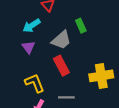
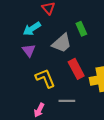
red rectangle: (61, 66) -> (76, 69), moved
yellow L-shape: (35, 83) -> (45, 78), moved

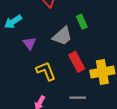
cyan arrow: (32, 29) -> (13, 22), moved
gray line: (67, 101) -> (78, 98), moved

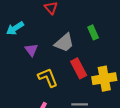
green rectangle: (82, 22) -> (93, 32), moved

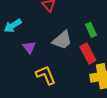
red rectangle: (79, 68) -> (88, 53), moved

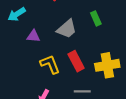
purple triangle: (29, 47) -> (33, 36), turned -48
red rectangle: (88, 53) -> (76, 61), moved

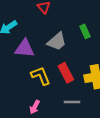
purple triangle: (33, 36) -> (25, 49), size x1.5

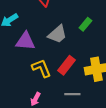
green rectangle: (85, 31) -> (85, 24), turned 64
red rectangle: (66, 73) -> (66, 65), turned 66

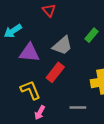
red rectangle: (66, 65) -> (55, 72), moved
yellow L-shape: (41, 68) -> (30, 90), moved

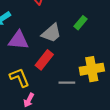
gray line: (78, 108) -> (67, 83), moved

